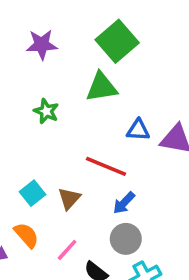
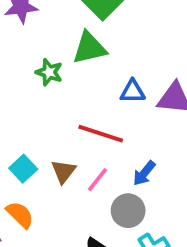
green star: (46, 111) -> (49, 72), moved
blue arrow: (124, 203) -> (144, 173), moved
pink line: (67, 250) -> (97, 180), moved

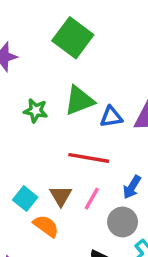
green triangle: (89, 48) -> (79, 100), moved
orange semicircle: (20, 215) -> (46, 226), moved

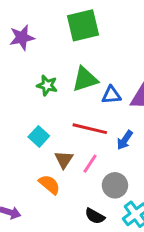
green square: (73, 38) -> (83, 25), turned 36
blue arrow: (132, 187) -> (125, 140), moved
cyan square: (25, 199) -> (39, 136), moved

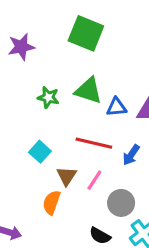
green square: (83, 25) -> (86, 33), turned 36
green triangle: (85, 79) -> (88, 91), turned 36
orange semicircle: (49, 184) -> (52, 202), turned -110

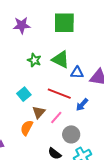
green square: (86, 33) -> (64, 23), turned -30

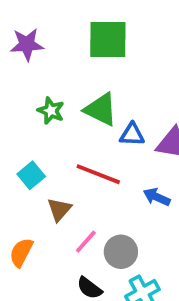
blue arrow: (82, 105) -> (157, 197), moved, turned 72
pink line: (56, 117) -> (86, 242), moved
orange semicircle: (27, 128) -> (21, 252), moved

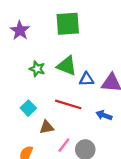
purple star: (27, 44) -> (20, 30), turned -30
brown triangle: (59, 209) -> (47, 127), turned 42

